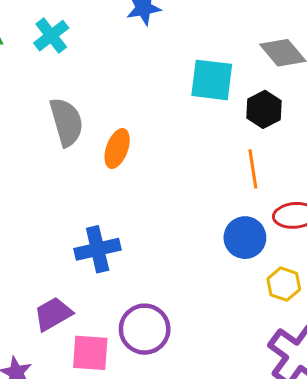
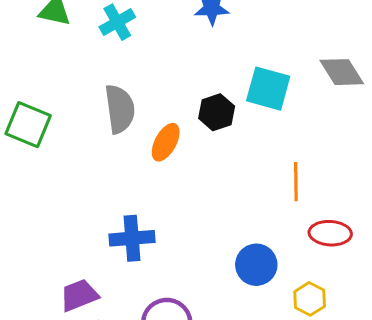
black hexagon: (264, 109) -> (217, 112), moved
blue circle: (245, 238) -> (256, 265), moved

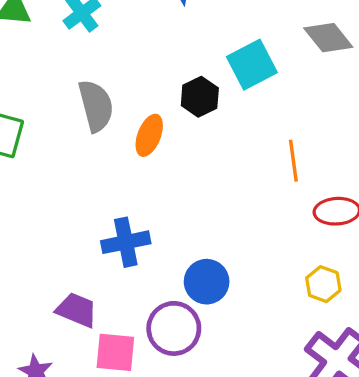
cyan square: (268, 89) -> (252, 65), turned -36
blue circle: (256, 265) -> (207, 282), moved
purple trapezoid: (79, 295) -> (77, 310), turned 51

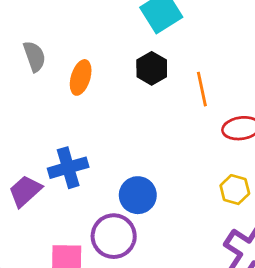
black hexagon: (200, 97) -> (152, 68), moved
gray semicircle: (96, 106) -> (34, 56), size x0.7
purple trapezoid: (77, 310) -> (25, 191), moved, turned -60

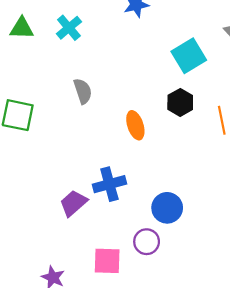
orange ellipse: (81, 77) -> (135, 125), moved, turned -36
purple circle: (114, 236) -> (147, 242), size x0.7

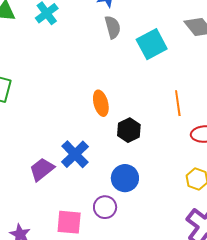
gray semicircle: (83, 91) -> (113, 27), moved
black hexagon: (180, 102) -> (129, 130), moved
blue cross: (109, 184) -> (75, 154), turned -32

